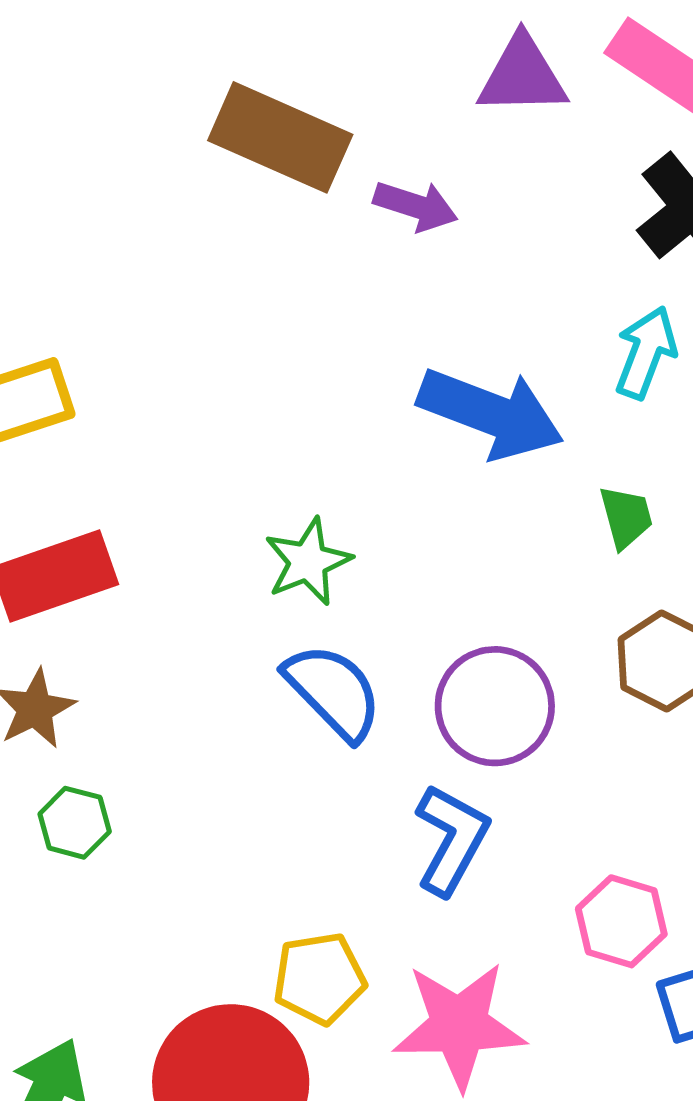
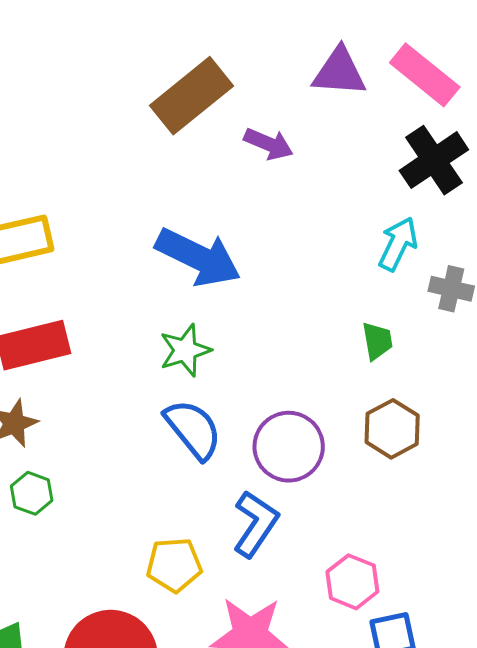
brown rectangle: (280, 137) -> (192, 96), turned -68
blue arrow: (491, 413) -> (198, 257), moved
yellow pentagon: (319, 978) -> (174, 565), moved

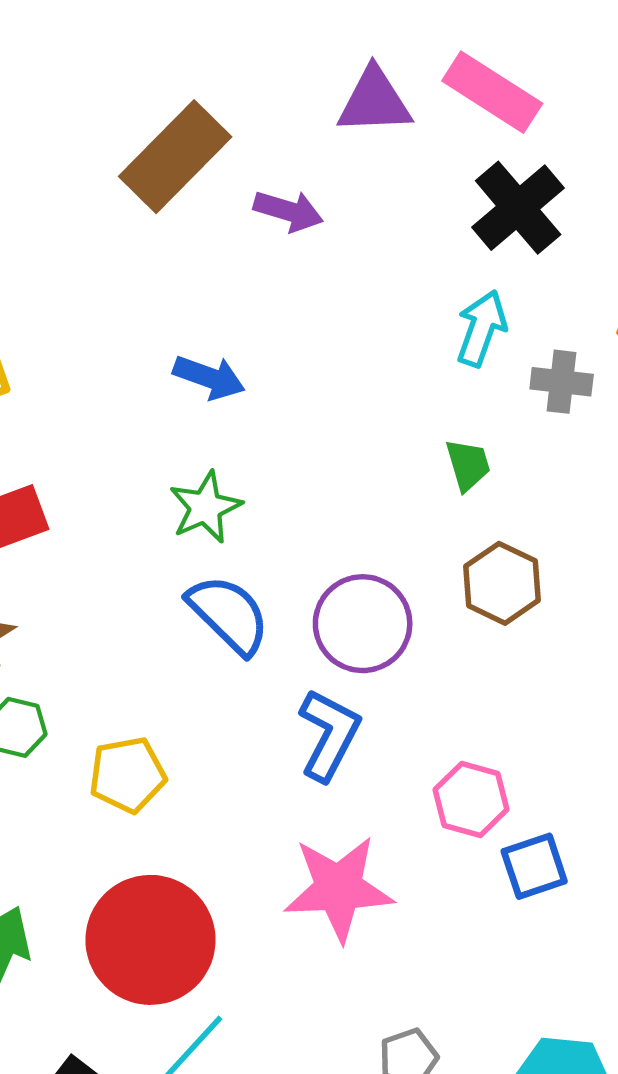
blue arrow: (198, 257) -> (209, 377), size x0.6
yellow pentagon: (174, 565) -> (127, 775), moved

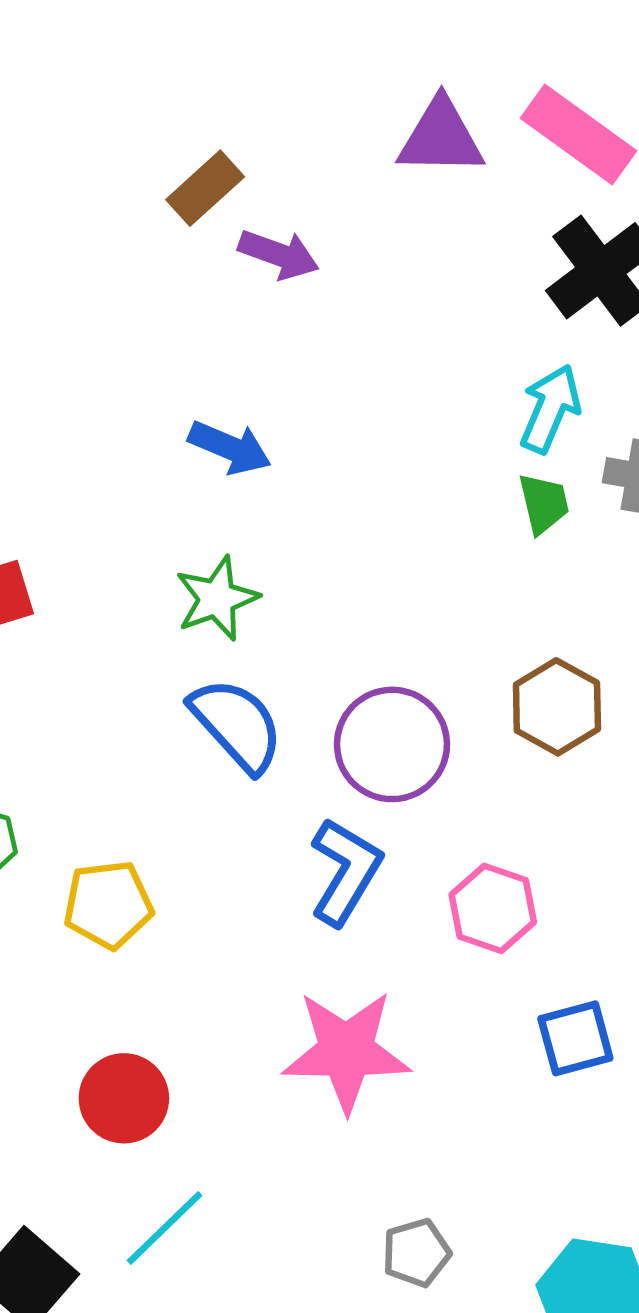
brown rectangle: (175, 157) -> (205, 188), size x0.6
purple arrow: (288, 211) -> (279, 254), moved
green trapezoid: (468, 465) -> (544, 504), moved
pink hexagon: (471, 800) -> (493, 908), moved
red circle: (150, 940) -> (124, 1098), size x0.6

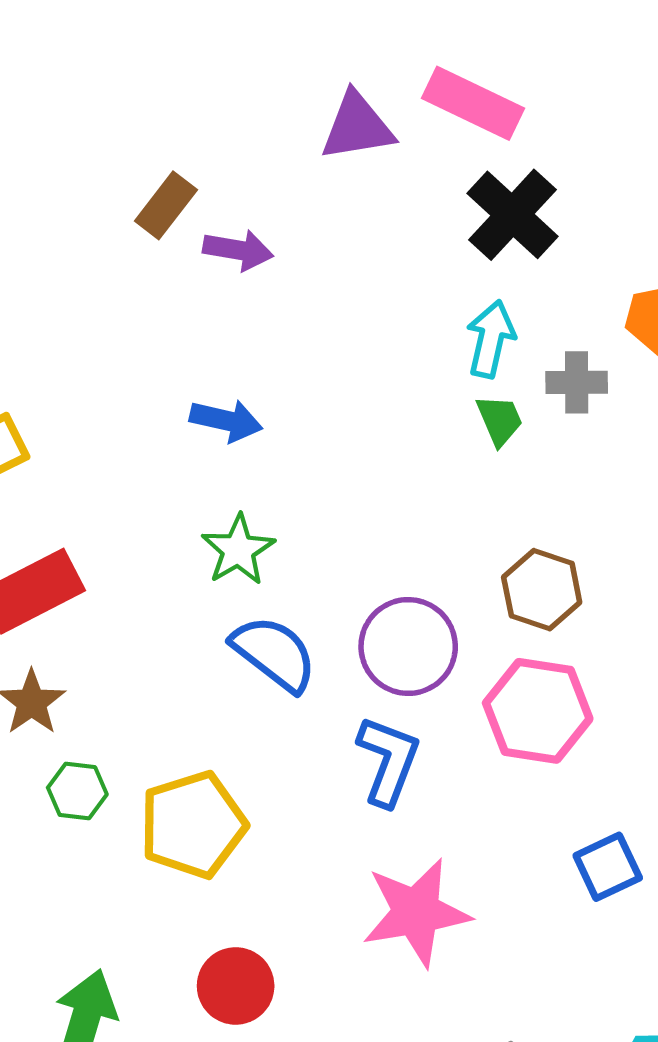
yellow pentagon: (108, 905) -> (193, 825), size x1.4
pink hexagon: (493, 908) -> (538, 711), moved, size x1.4

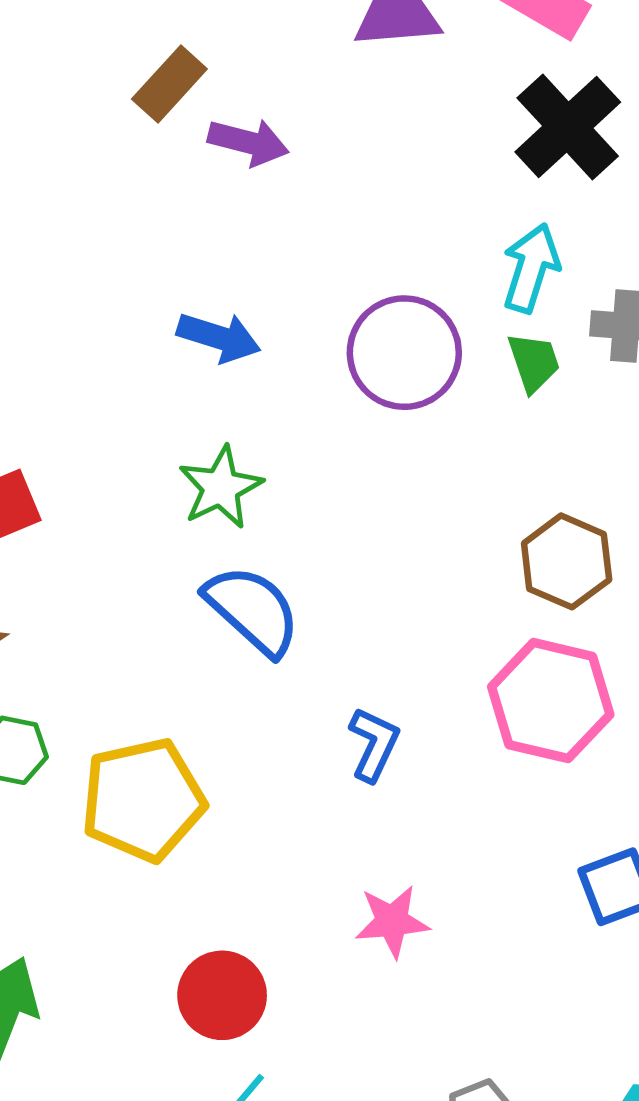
purple circle: (408, 647) -> (404, 353), moved
blue L-shape: (388, 761) -> (374, 744), size x0.7
pink star: (416, 912) -> (392, 921), size x0.6
red circle: (236, 986) -> (222, 995), moved

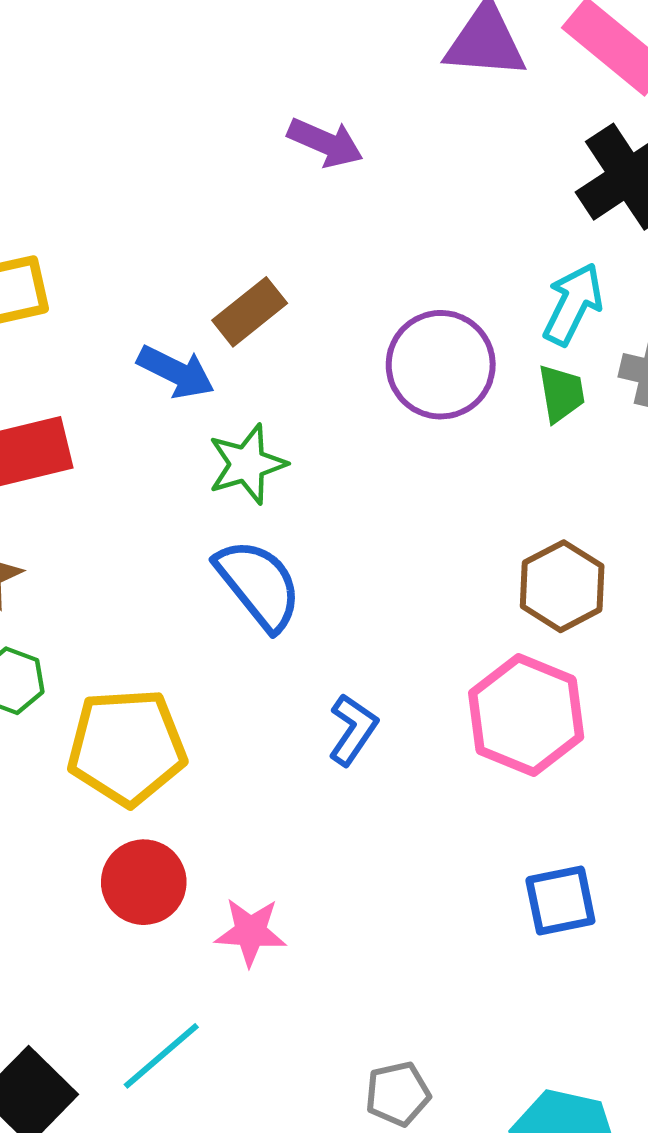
brown rectangle: (169, 84) -> (250, 312), moved
blue arrow: (219, 337) -> (176, 372), moved
pink star: (392, 921) -> (251, 932), moved
red circle: (222, 995) -> (144, 882), moved

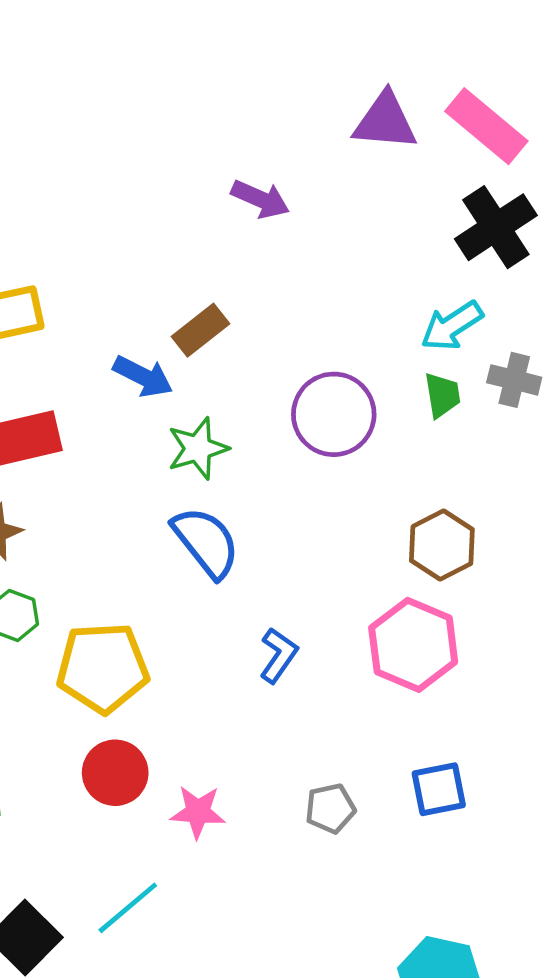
cyan arrow: (573, 304) -> (452, 326), turned -150
purple circle: (441, 365) -> (334, 414), moved
gray pentagon: (398, 1094) -> (330, 808), moved

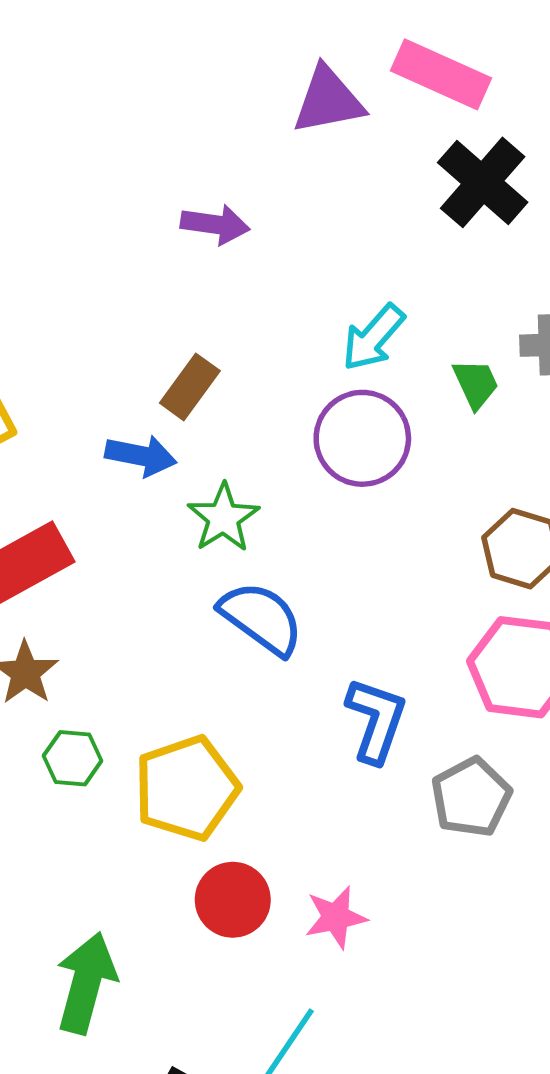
cyan arrow: (452, 326) -> (373, 337), moved
blue L-shape: (278, 655) -> (376, 720), size x1.4
gray pentagon: (330, 808) -> (471, 797), moved, size x1.4

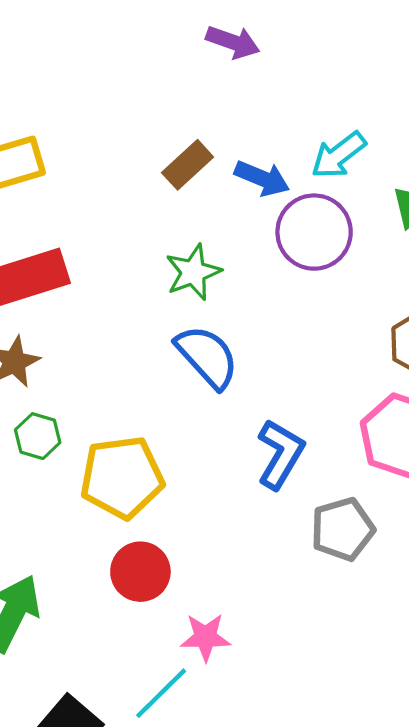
blue arrow: (141, 456) -> (262, 178), moved
pink star: (336, 917) -> (205, 637), moved

